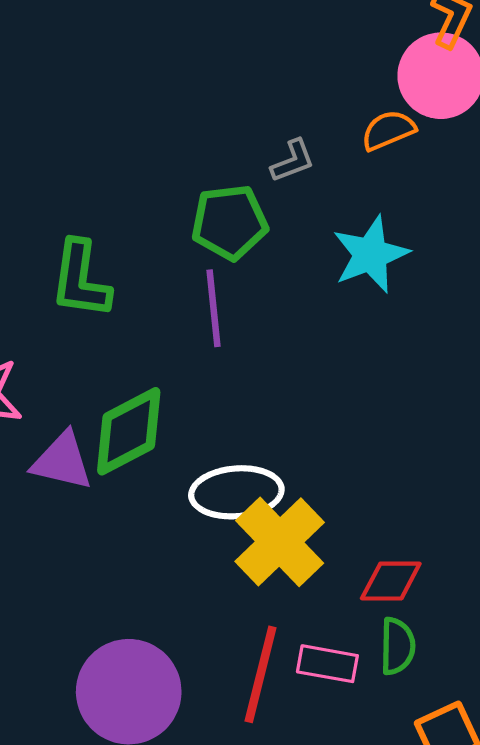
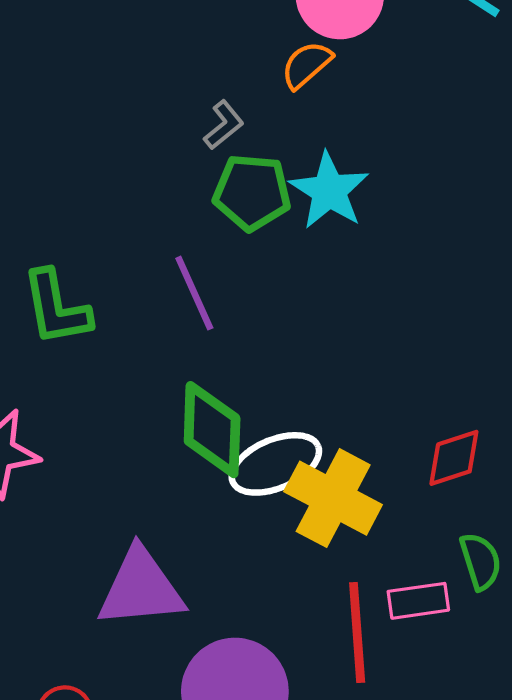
green pentagon: (229, 222) -> (252, 192), moved, turned 30
green diamond: (129, 431) -> (212, 430), moved, turned -42
purple triangle: (62, 461) -> (141, 588), moved, size x1.4
red diamond: (391, 581) -> (454, 458), moved

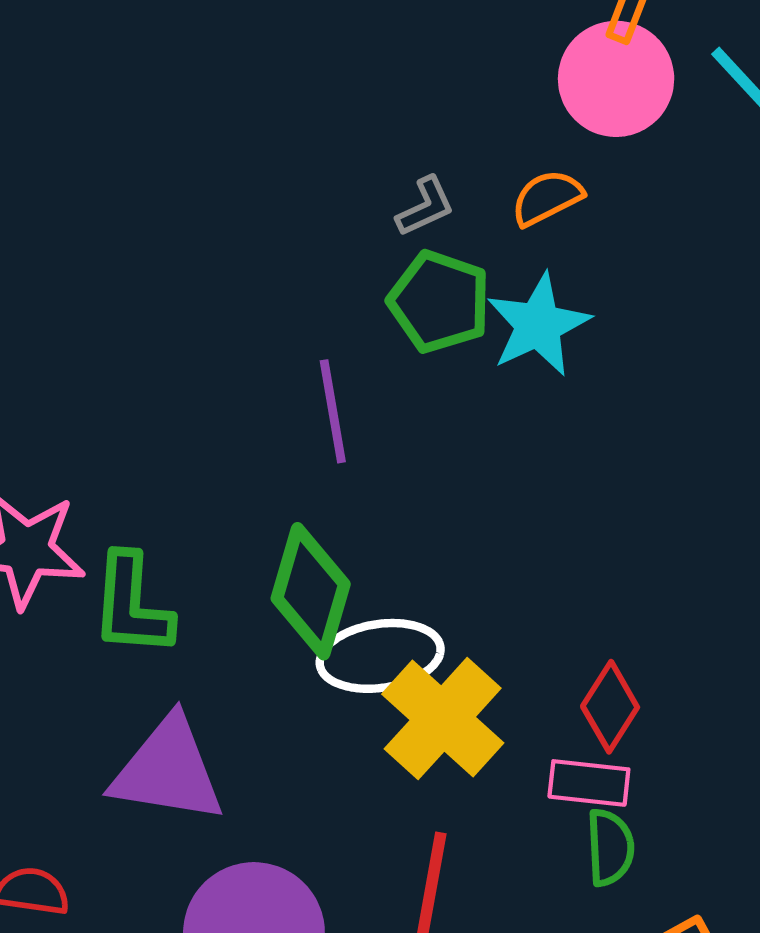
orange semicircle: (306, 65) -> (547, 198), moved
green L-shape: (56, 308) -> (132, 605), moved
red diamond: (454, 458) -> (610, 707), turned -54
pink rectangle: (418, 601) -> (589, 783), moved

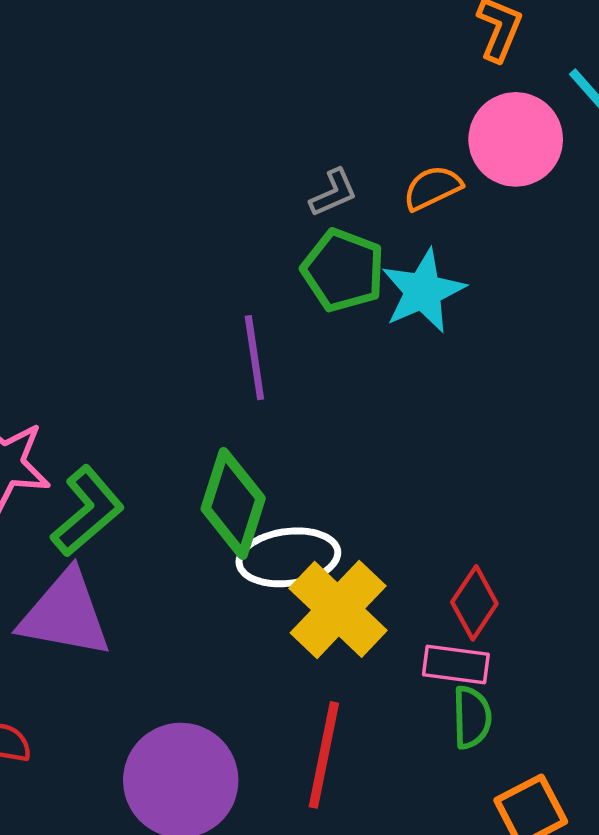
pink circle: (616, 79) -> (516, 139), moved
green L-shape: (132, 605) -> (87, 511), turned -136
purple triangle: (168, 770) -> (65, 614), moved

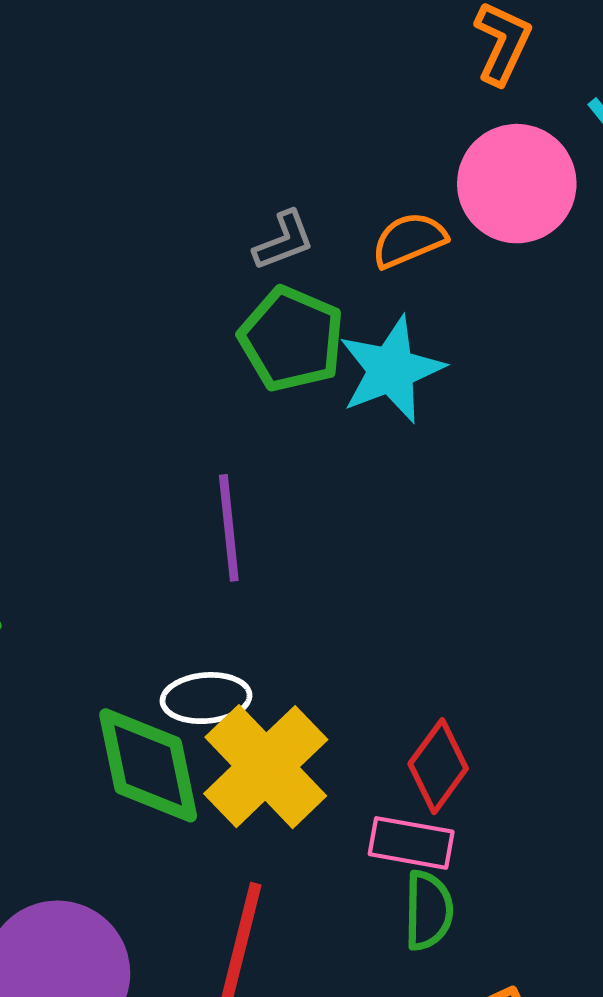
purple line: (254, 358) -> (229, 528), moved
green diamond: (233, 504) -> (148, 765), moved, turned -32
white ellipse: (288, 557) -> (206, 698), size x0.7

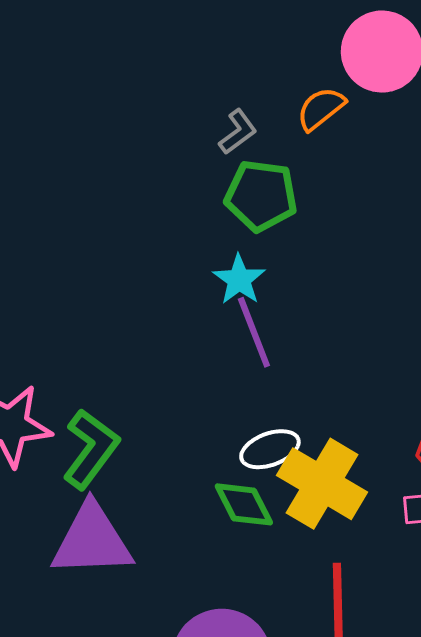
cyan star: (391, 370) -> (239, 280), moved, size x0.7
green diamond: (148, 765) -> (244, 504), size x0.7

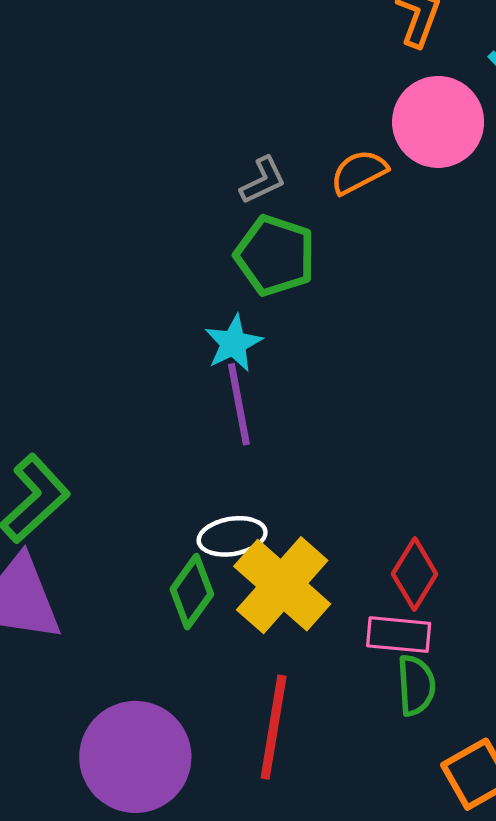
green diamond: (244, 504) -> (192, 592), turned 52

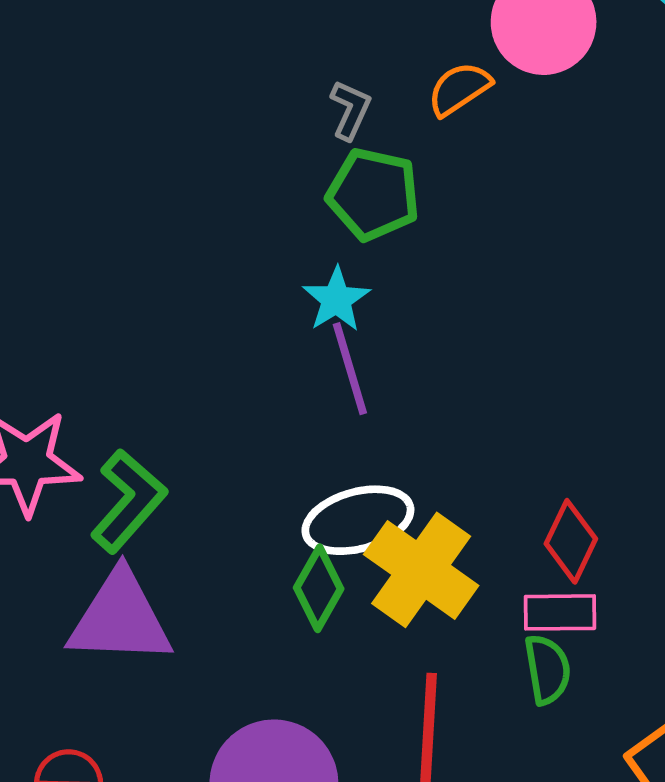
gray L-shape: (263, 180) -> (350, 110), turned -34
white ellipse: (232, 536) -> (358, 520), size x1.4
green semicircle: (416, 685) -> (547, 669), moved

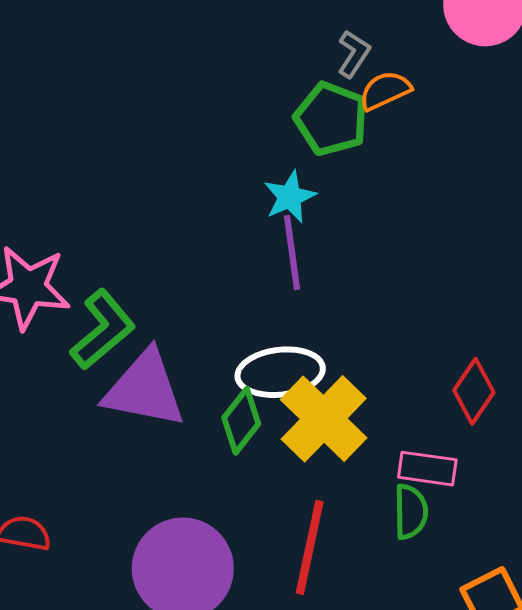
orange semicircle: (459, 89) -> (385, 91), moved
gray L-shape: (350, 110) -> (354, 54), moved
red diamond: (571, 541) -> (474, 391), moved
purple triangle: (120, 618) -> (145, 389), moved

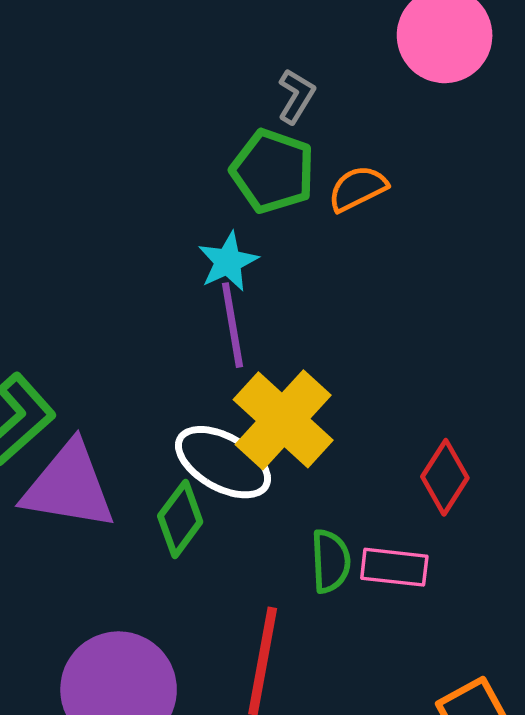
orange semicircle: (385, 91) -> (358, 188), moved
white ellipse: (280, 372) -> (223, 462), turned 38
yellow cross: (324, 419) -> (283, 420), moved
green semicircle: (411, 512) -> (331, 561), moved

